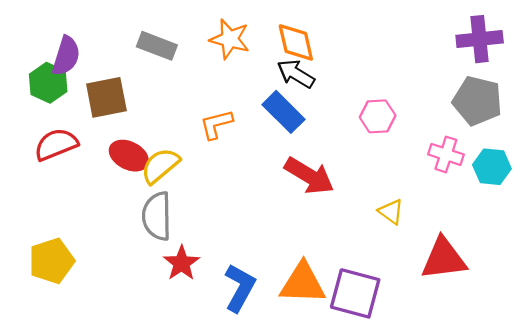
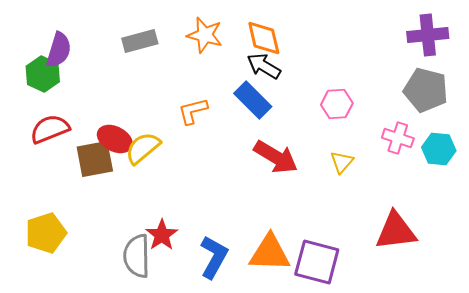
gray rectangle: (157, 46) -> (140, 41), turned -36
brown square: (106, 97) -> (95, 159), moved
yellow triangle: (391, 212) -> (342, 162), moved, turned 35
gray semicircle: (157, 216) -> (137, 256), moved

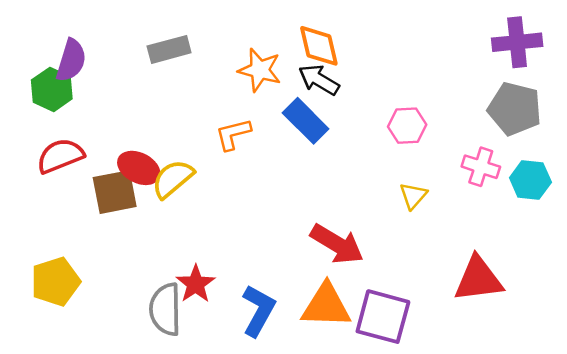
orange star: (205, 35) -> (260, 70), moved
red arrow: (276, 157) -> (337, 244), moved

